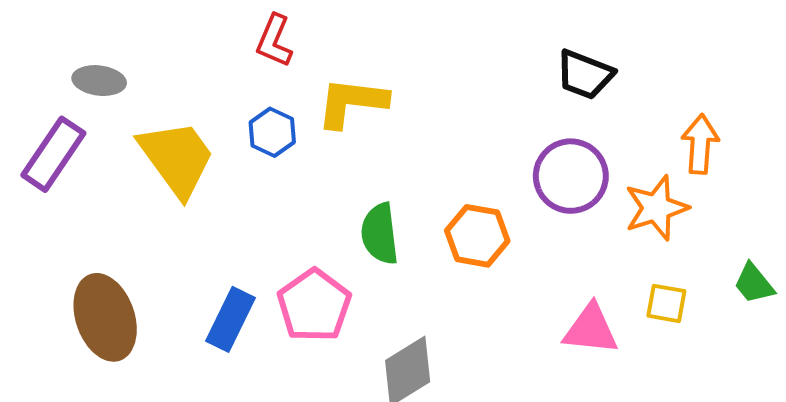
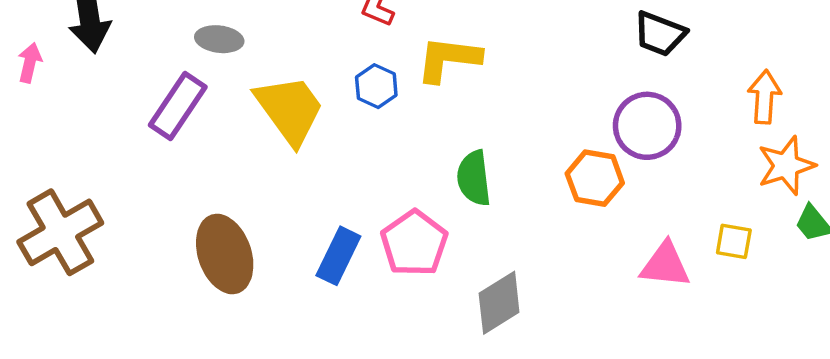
orange star: (656, 208) -> (786, 166), moved
orange hexagon: (477, 236) -> (595, 178), moved

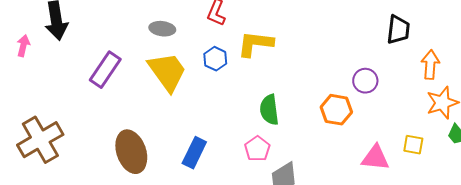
black trapezoid: (660, 34) -> (398, 30), moved, turned -104
gray ellipse: (219, 39) -> (162, 29), moved
purple circle: (647, 126) -> (365, 81), size x0.7
pink pentagon: (414, 243) -> (257, 149), moved, size x0.7

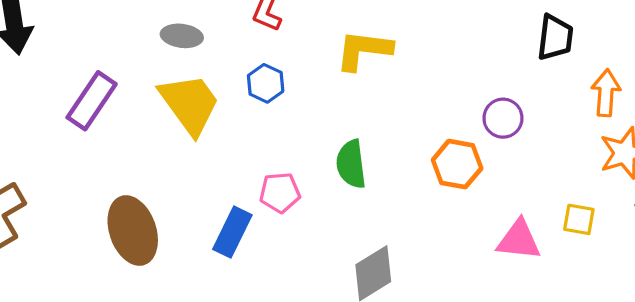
yellow L-shape: (255, 44) -> (364, 50), moved
pink pentagon: (257, 149) -> (280, 193), moved, turned 30

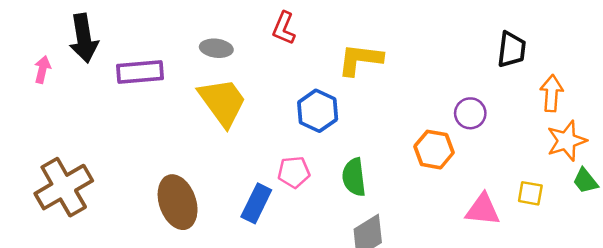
blue hexagon: (266, 83) -> (318, 111), moved, size x1.4
purple rectangle: (92, 101) -> (140, 72), moved, turned 51
green semicircle: (351, 164) -> (354, 177), moved

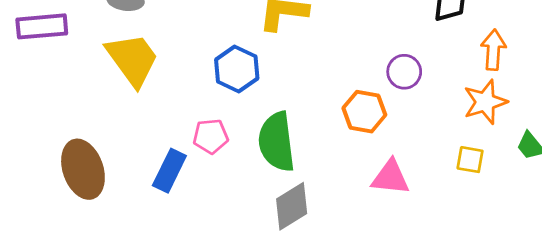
orange star: (567, 141) -> (485, 102), moved
green semicircle: (354, 177) -> (277, 142), size x1.4
pink triangle: (483, 210) -> (390, 177), moved

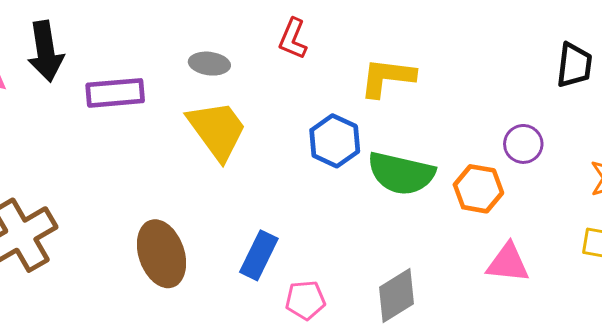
pink pentagon: (211, 136) -> (305, 300), moved
green semicircle: (277, 142) -> (401, 173), moved, turned -70

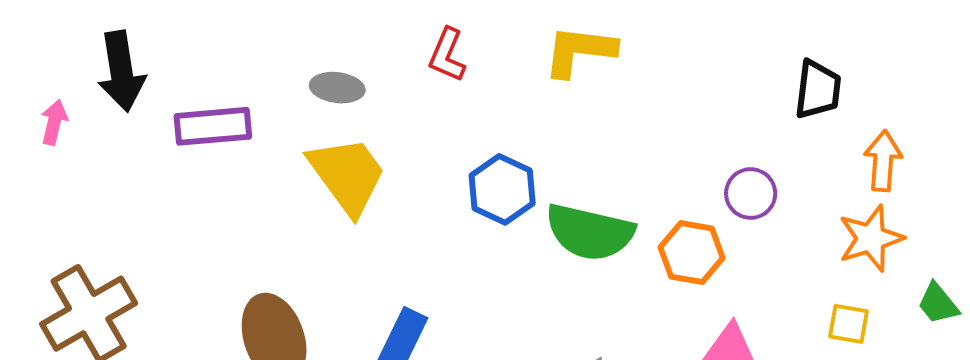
yellow L-shape: (387, 77) -> (580, 51), moved

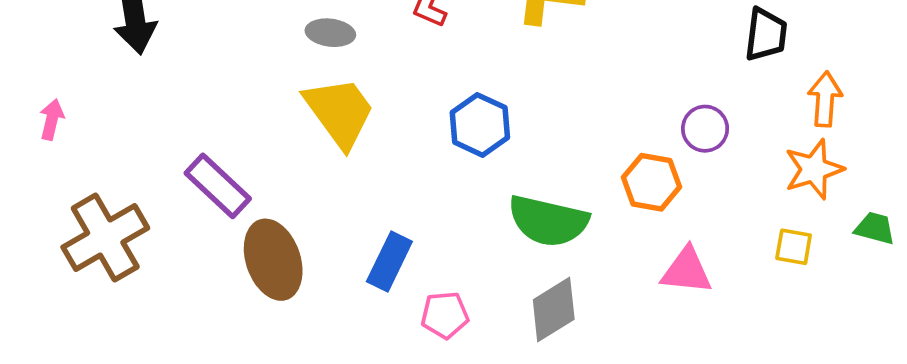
pink arrow: (54, 122) -> (52, 119), moved
purple rectangle: (213, 126) -> (218, 186), moved, turned 48
green semicircle: (590, 232) -> (548, 221), moved
green trapezoid: (938, 303) -> (875, 228), turned 144

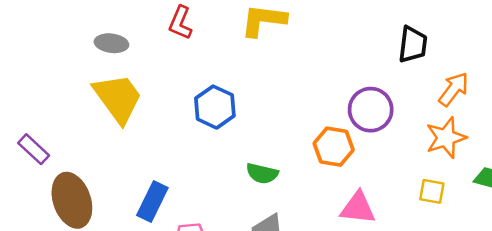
orange arrow: (825, 99) -> (454, 89), turned 33
purple circle: (705, 129) -> (371, 110), size x1.4
purple rectangle: (218, 186) -> (34, 149), size x0.7
green semicircle: (548, 221) -> (262, 173), size x0.6

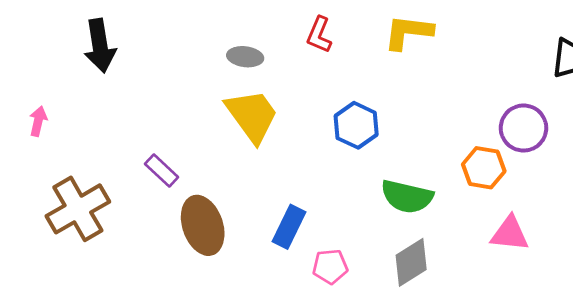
green semicircle: (262, 173) -> (407, 197), size x1.5

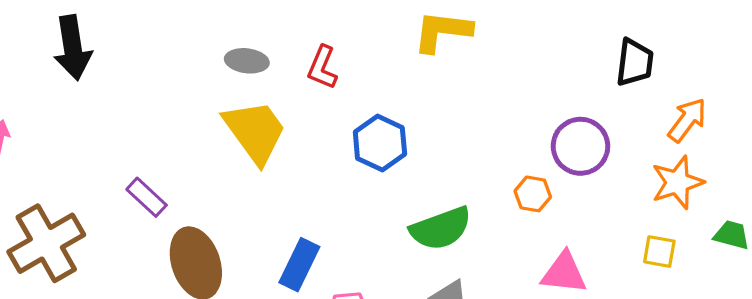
red L-shape: (319, 35) -> (322, 67), moved
orange hexagon: (484, 168) -> (533, 194), size x0.7
green semicircle: (407, 197) -> (441, 228), turned -33

